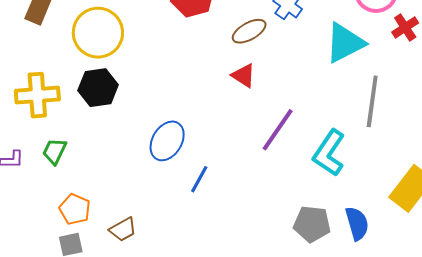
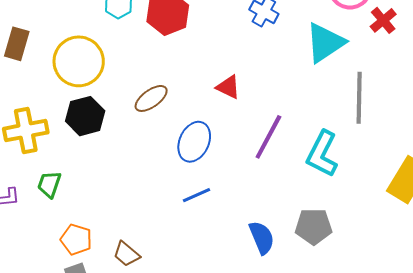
brown ellipse: (249, 31) -> (151, 98), moved
blue ellipse: (167, 141) -> (194, 142), moved
blue line: (199, 179) -> (196, 195), turned 44
blue semicircle: (357, 223) -> (262, 238), moved
brown trapezoid: (123, 230) -> (126, 254), turned 76

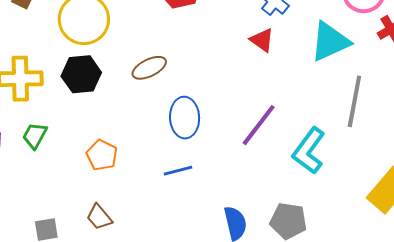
red triangle: (228, 87) -> (262, 40), moved
blue ellipse: (194, 142) -> (185, 118), turned -36
orange pentagon: (76, 239) -> (102, 155), moved

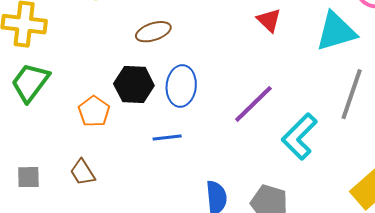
black hexagon: (81, 74) -> (134, 85), moved
green trapezoid: (35, 136) -> (30, 82), size x1.5

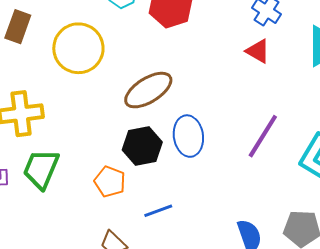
brown ellipse: (153, 32) -> (148, 90), size x1.4
blue line: (167, 138) -> (158, 211), moved

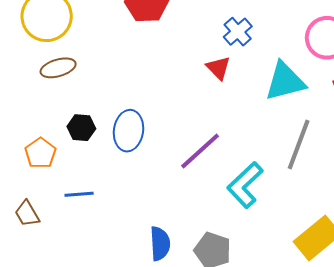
brown ellipse: (148, 90) -> (58, 68), moved, size x0.7
black hexagon: (142, 146) -> (81, 128), size x0.7

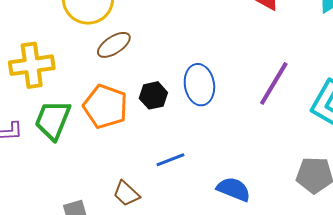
orange pentagon: (40, 153) -> (105, 106), moved, size x1.4
blue semicircle: (160, 244) -> (234, 189), moved, turned -48

